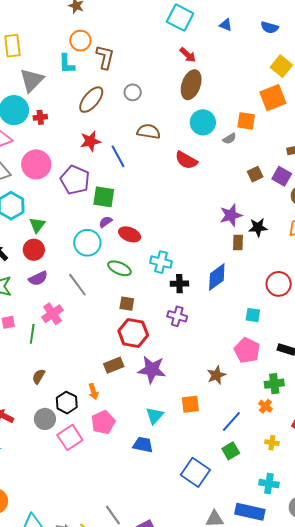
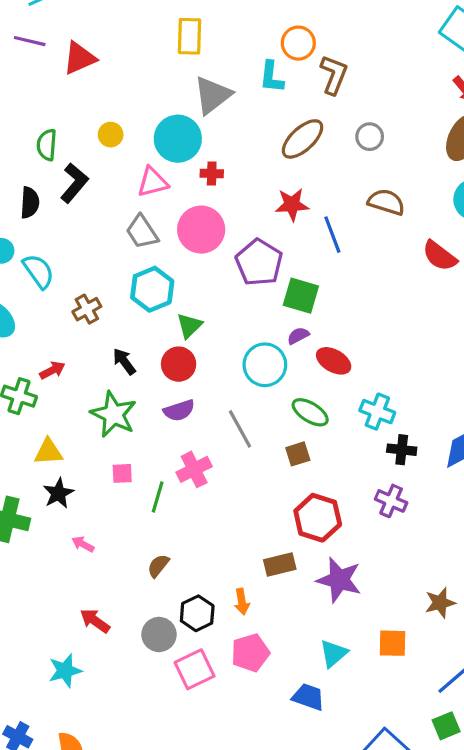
red cross: (40, 117) -> (212, 173), moved
brown square: (127, 304) -> (298, 454), moved, turned -35

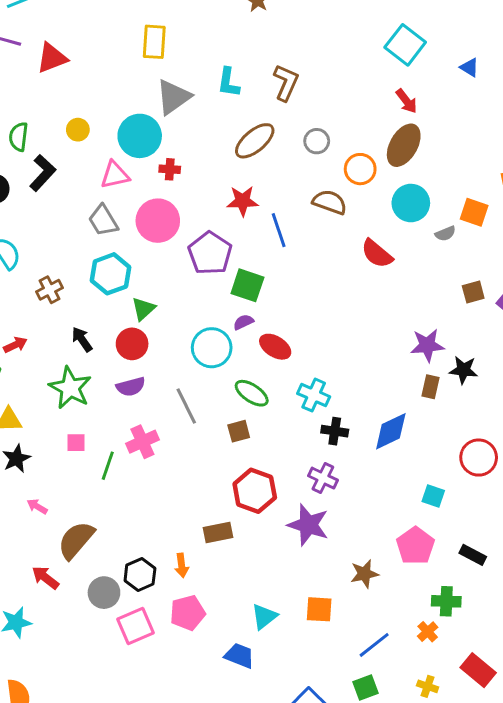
orange circle: (298, 43) -> (360, 169), moved
brown semicircle: (158, 566) -> (76, 540), moved, size x1.8
purple star: (339, 580) -> (308, 525), moved

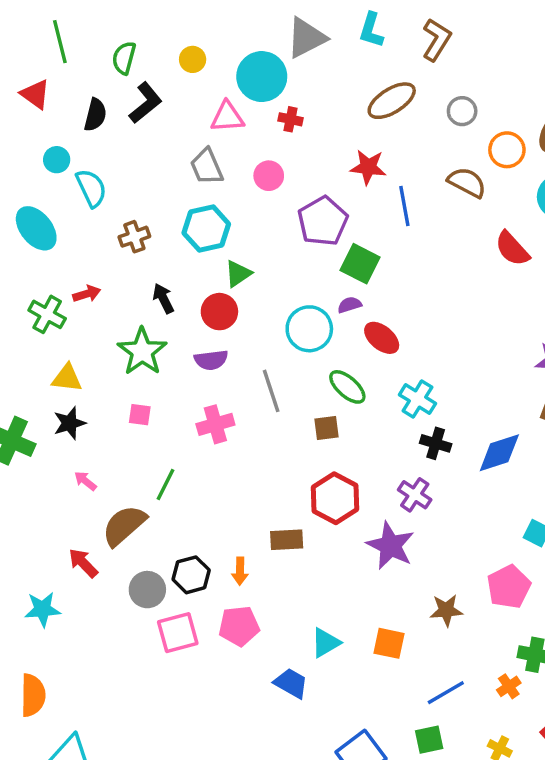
pink circle: (158, 221) -> (269, 176), size x0.6
green line: (108, 466) -> (166, 484), moved

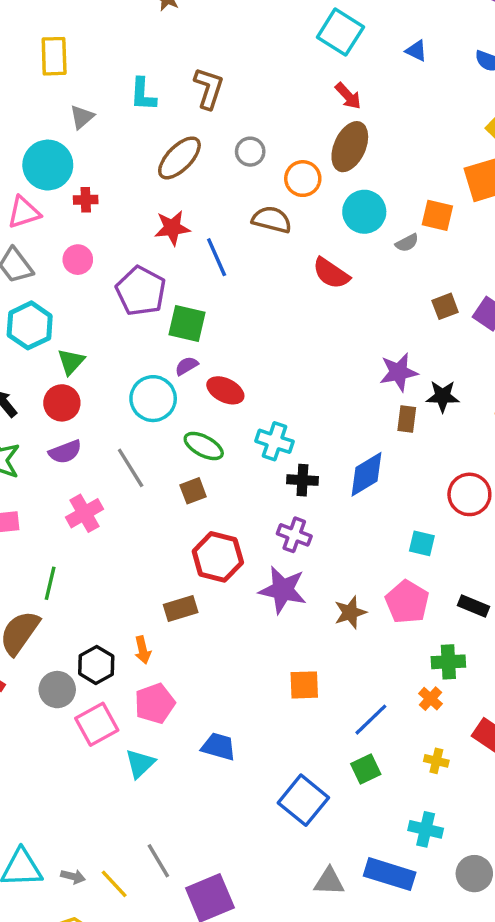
gray triangle: (306, 38) -> (82, 117), size x0.6
brown star: (446, 610) -> (350, 612), moved
cyan triangle: (326, 643) -> (140, 764), moved

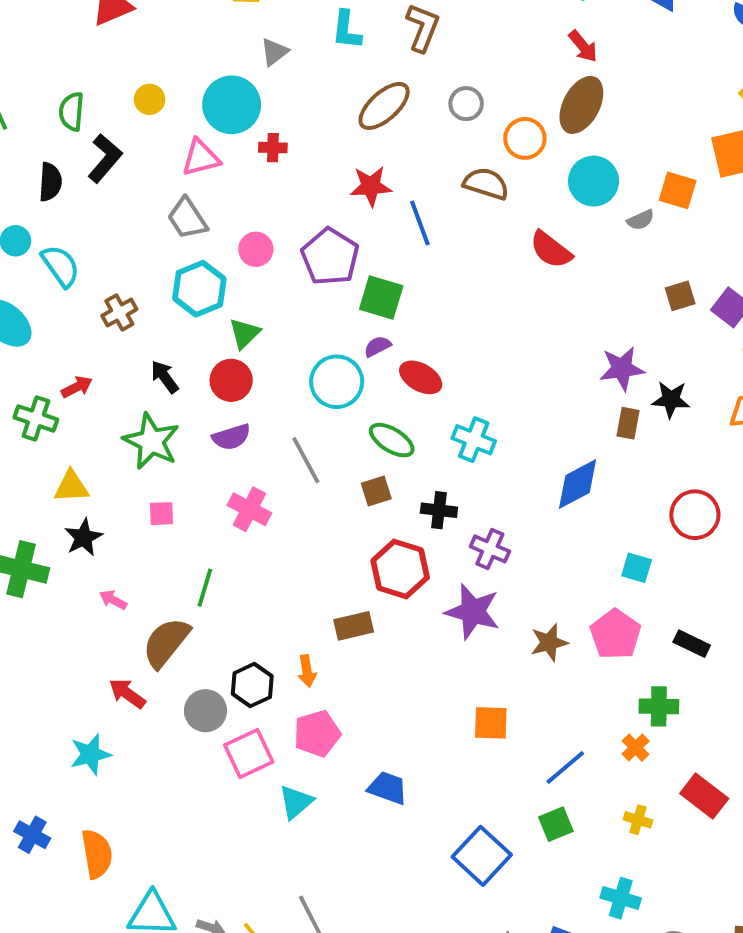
pink circle: (78, 260) -> (256, 249), moved
black cross: (302, 480) -> (439, 510), moved
pink cross: (84, 513) -> (249, 509), turned -36

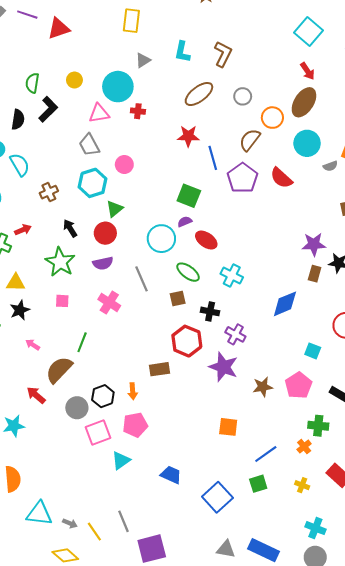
brown semicircle: (486, 184) -> (250, 140), turned -75
purple pentagon: (330, 257) -> (243, 178), moved
blue trapezoid: (388, 788) -> (171, 475), moved
cyan cross: (621, 898) -> (315, 528), moved

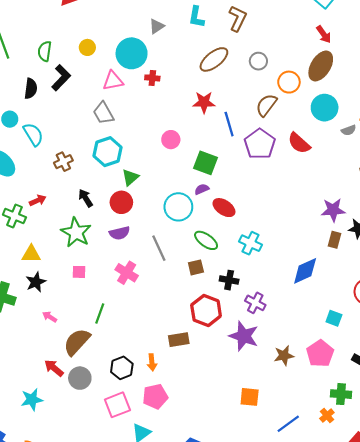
pink circle: (124, 165) -> (171, 140), moved
gray circle: (77, 408) -> (80, 378), moved

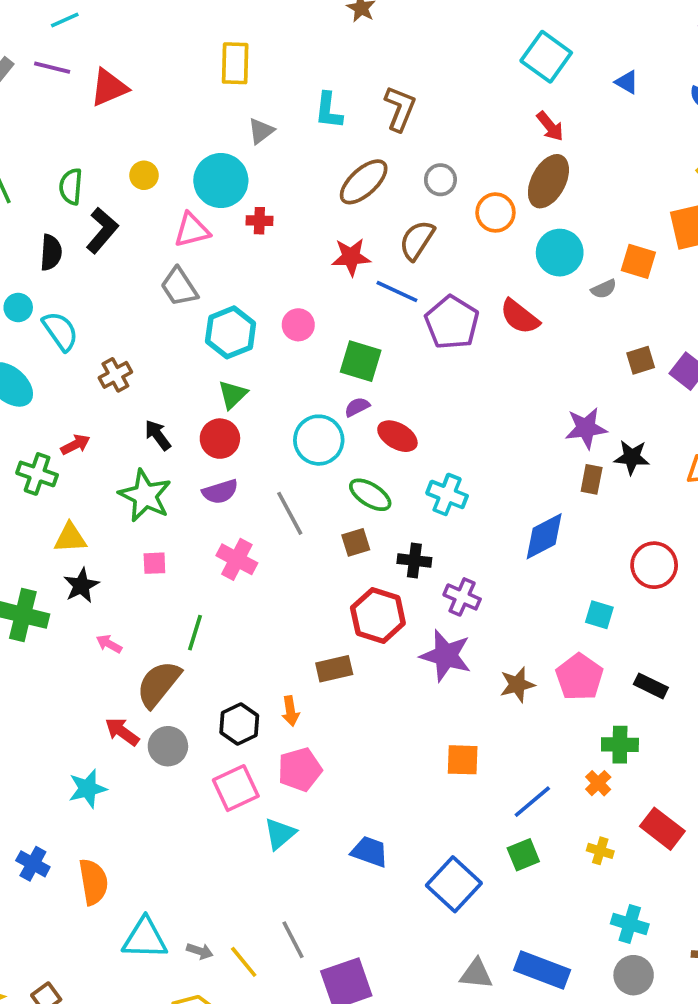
brown semicircle: (266, 105) -> (417, 240), moved
blue line: (229, 124) -> (397, 292), turned -45
cyan hexagon: (107, 152) -> (231, 332), moved

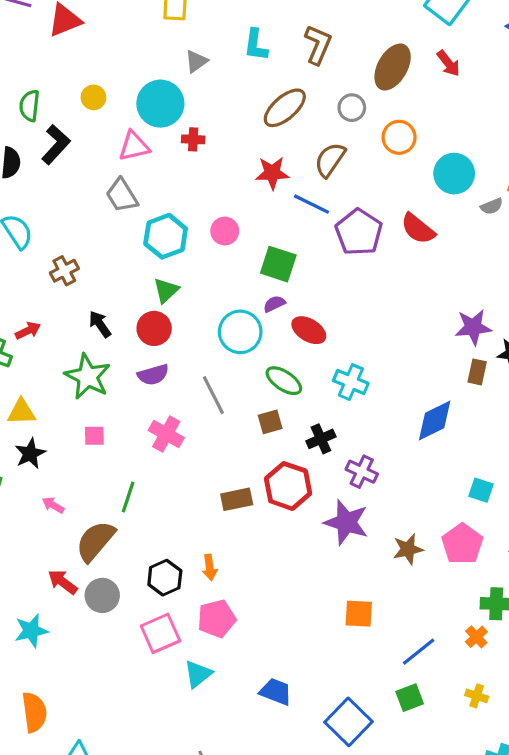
brown ellipse: (548, 181) -> (393, 67), moved
black cross: (414, 561) -> (321, 439), turned -32
brown rectangle: (334, 669) -> (237, 499), moved

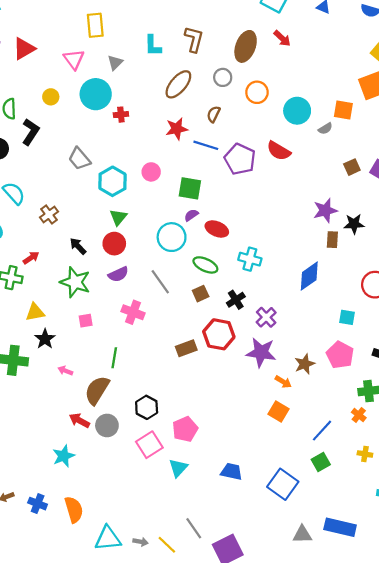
pink triangle: (134, 146) -> (74, 59), moved, turned -45
brown semicircle: (330, 160) -> (214, 114), size x0.7
purple cross: (362, 472) -> (266, 317), turned 30
orange arrow: (210, 567) -> (283, 382), moved, turned -42
orange square: (359, 614) -> (279, 412), turned 36

